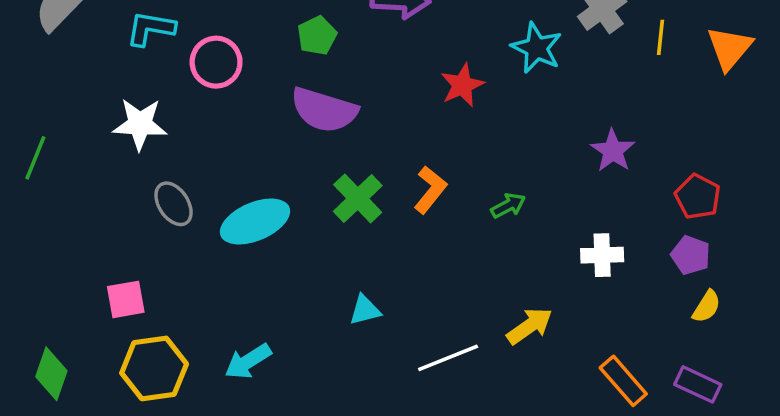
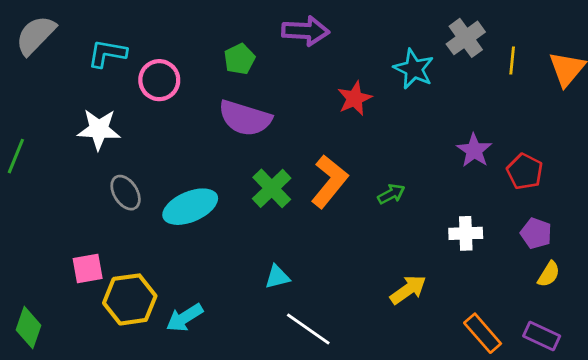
orange L-shape: (430, 190) -> (329, 181), size x1.4
red pentagon: (698, 197) -> (525, 172), moved
white line: (448, 358) -> (308, 329), moved, turned 57
yellow hexagon: (154, 368) -> (130, 299), moved

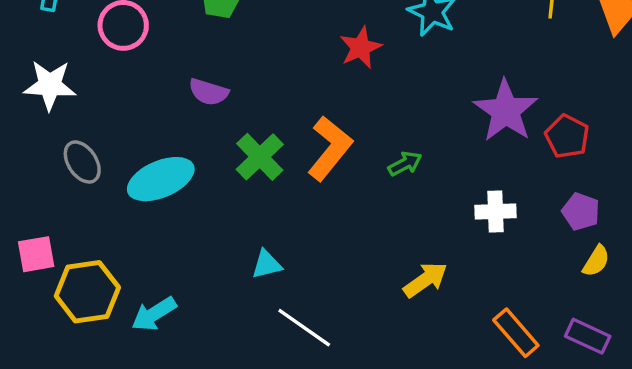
purple semicircle: (245, 118) -> (209, 92), moved, size x0.6
purple star: (474, 150) -> (506, 111), size x1.5

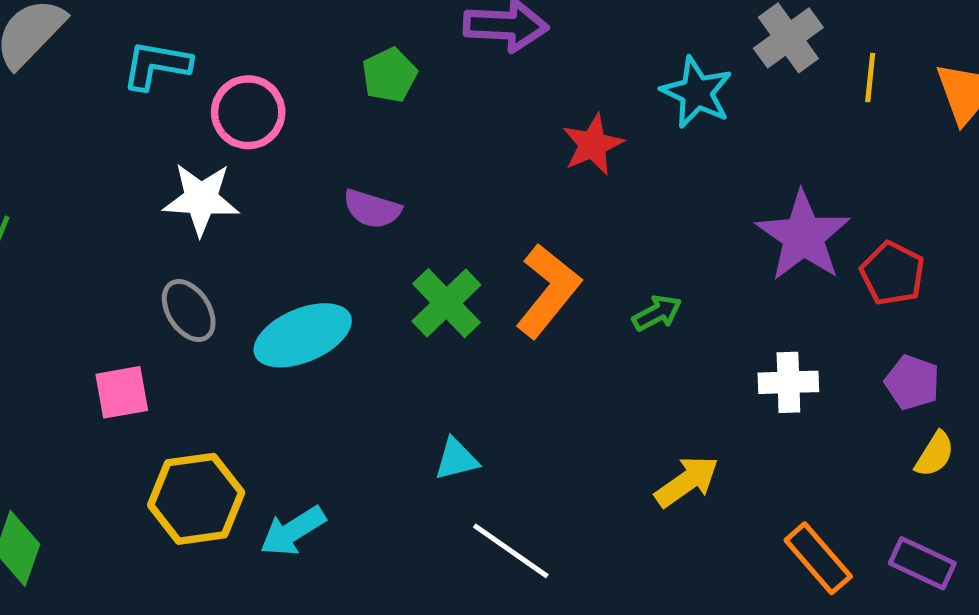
white star: (50, 85) -> (201, 199), moved
pink square: (36, 254) -> (122, 392), moved

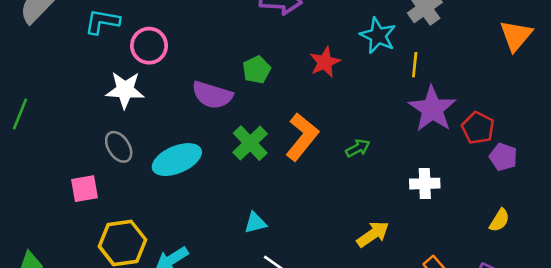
green pentagon: (389, 75) -> (257, 70), moved
yellow line: (870, 78) -> (415, 65), moved
purple semicircle: (372, 209) -> (212, 95), size x1.4
purple pentagon: (912, 382) -> (503, 157), moved

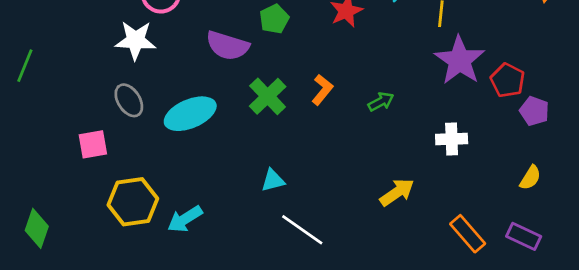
orange L-shape: (302, 137) -> (322, 90), size x0.6

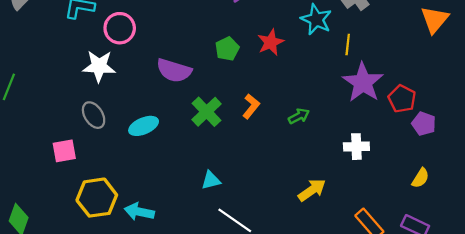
green pentagon: (274, 19) -> (227, 49), moved
cyan ellipse: (190, 114) -> (144, 126), size x0.7
cyan arrow: (185, 219) -> (139, 212), turned 44

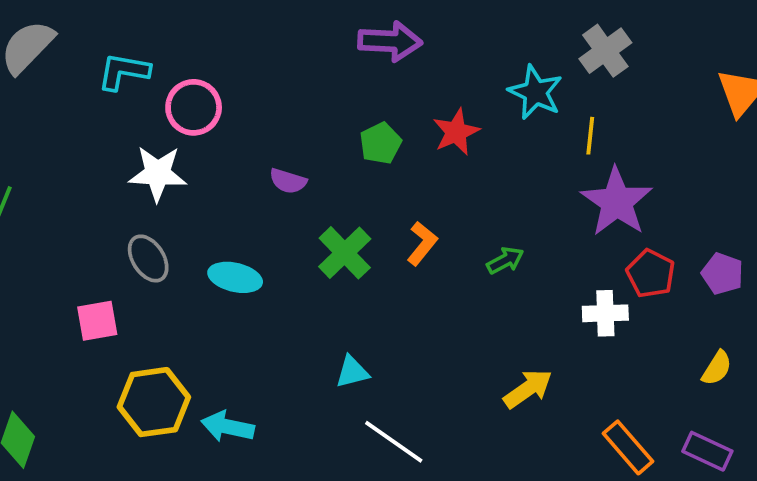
purple semicircle: (174, 71) -> (288, 181), size x0.6
red pentagon: (402, 99) -> (651, 274), moved
cyan ellipse: (144, 126) -> (235, 277), turned 36

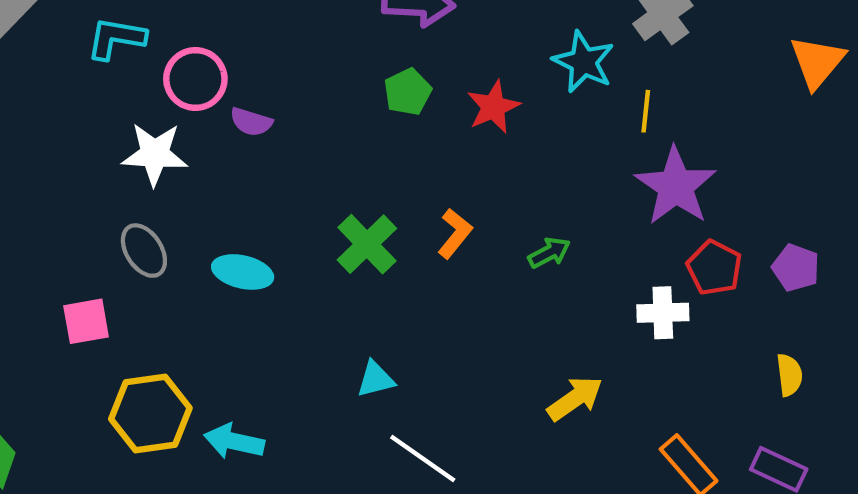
green pentagon: (381, 143) -> (408, 92), moved
purple semicircle: (288, 181) -> (251, 122), moved
yellow semicircle: (717, 368) -> (789, 375), turned -39

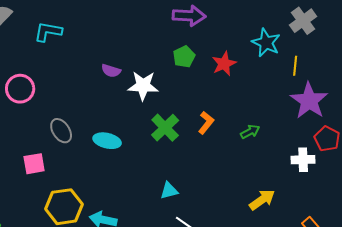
pink circle: (195, 79) -> (20, 89), moved
white star: (155, 154) -> (143, 86), moved

